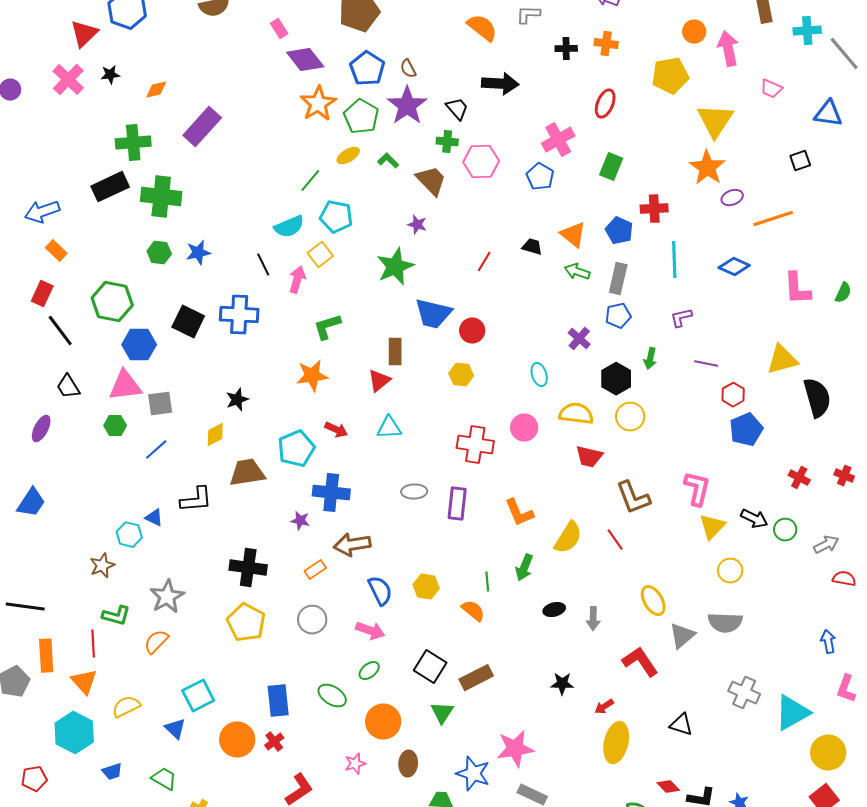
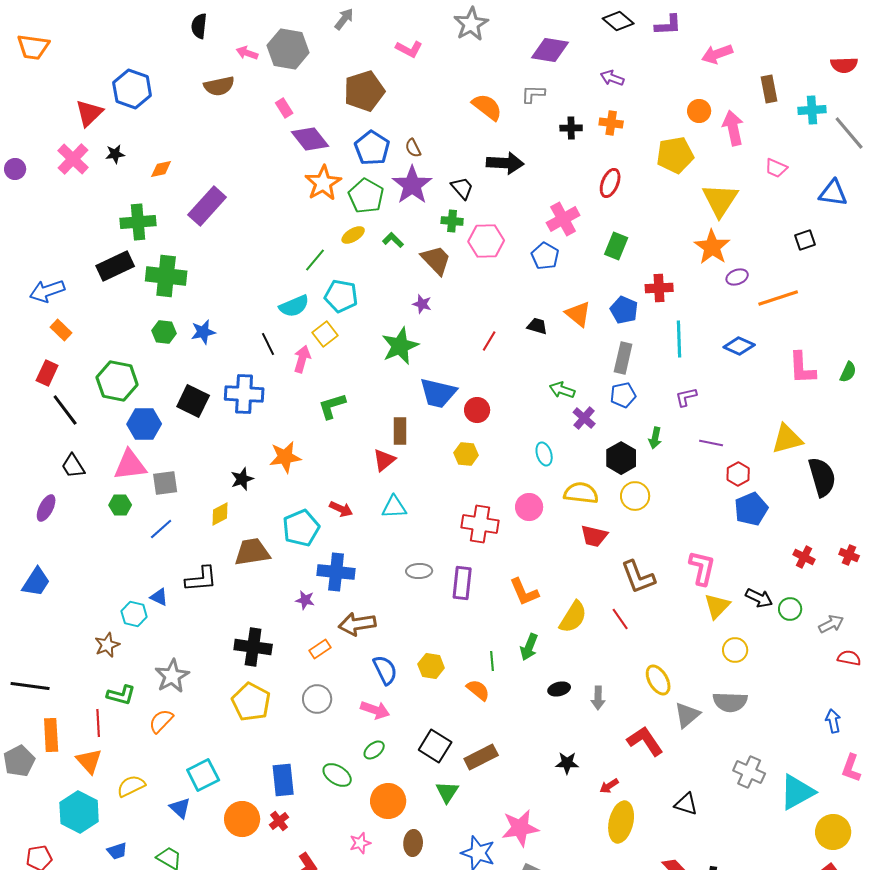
green arrow: (577, 272) -> (562, 390), moved
orange star: (312, 376) -> (285, 457), moved

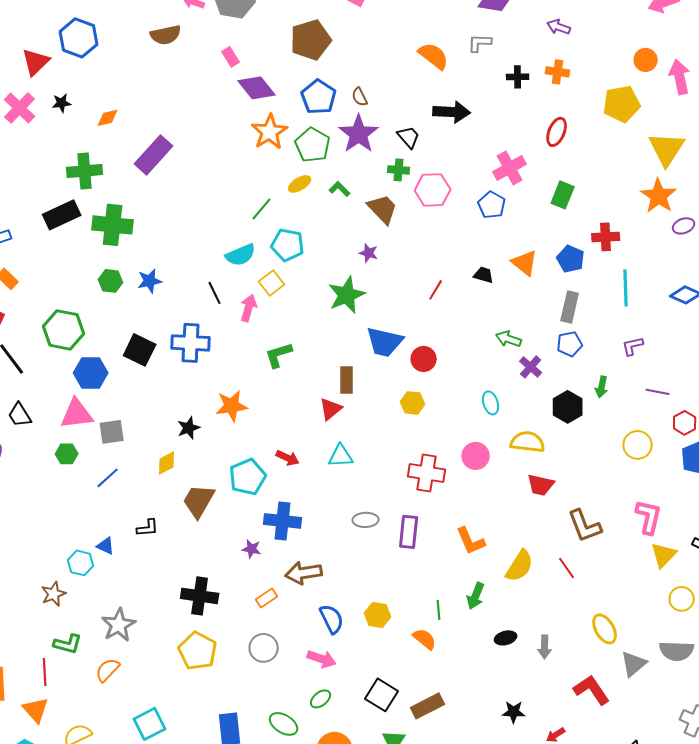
yellow circle: (635, 496) -> (638, 445), moved
brown trapezoid: (252, 552) -> (199, 501), turned -51
black L-shape: (201, 579) -> (148, 528), size x0.7

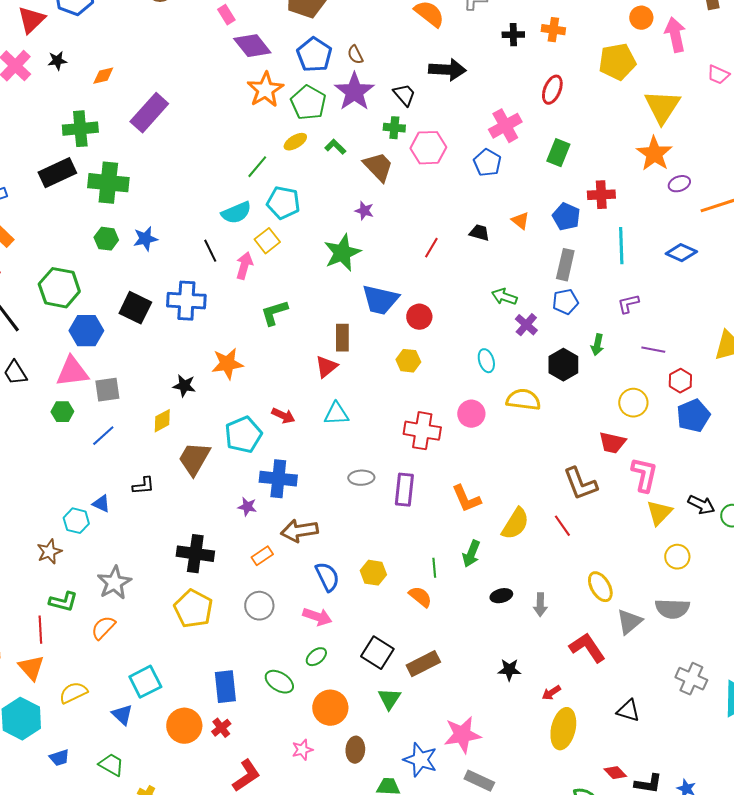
orange triangle: (525, 263) -> (520, 221), size x0.7
black star: (189, 428) -> (184, 386), turned 30
red trapezoid: (541, 485) -> (612, 443), moved

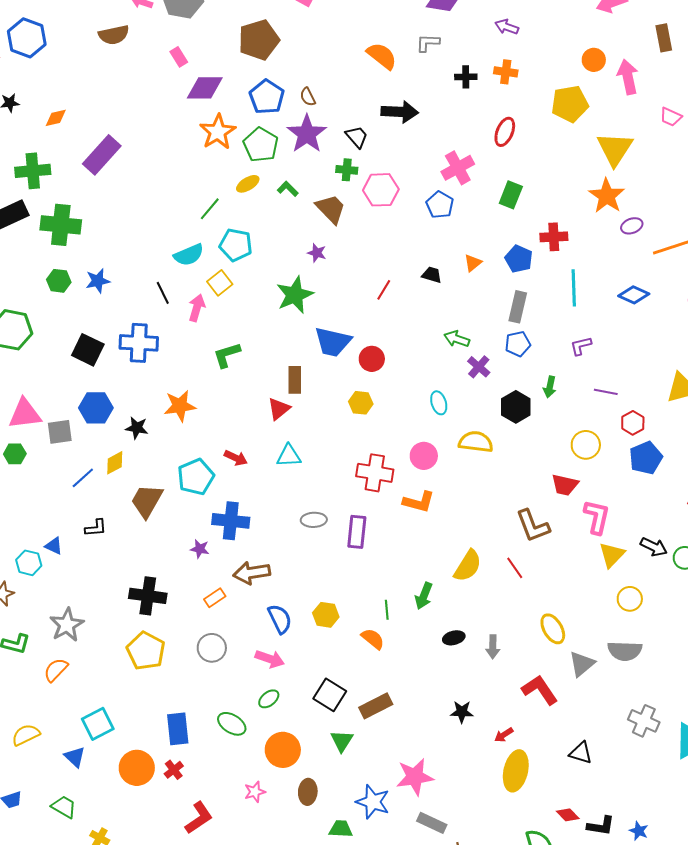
purple diamond: (252, 46) -> (205, 88), turned -51
orange triangle: (520, 221) -> (473, 263), turned 42
blue hexagon: (86, 331) -> (96, 408), moved
blue line: (103, 436) -> (83, 478), moved
orange L-shape: (466, 499) -> (419, 502), moved, turned -52

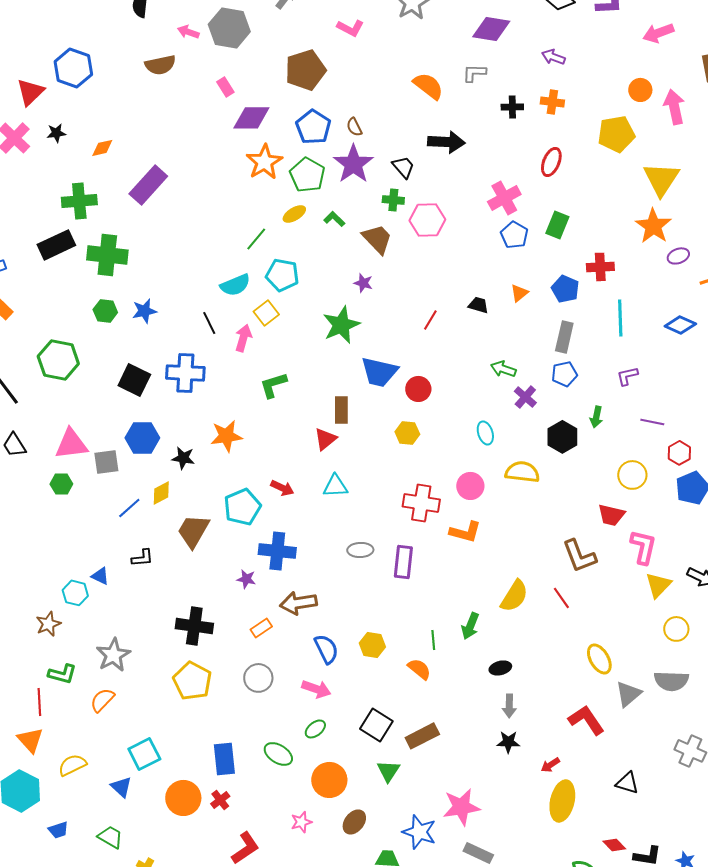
blue pentagon: (440, 205) -> (514, 235), moved
gray arrow: (493, 647) -> (509, 706), moved
brown ellipse: (308, 792) -> (354, 822), turned 35

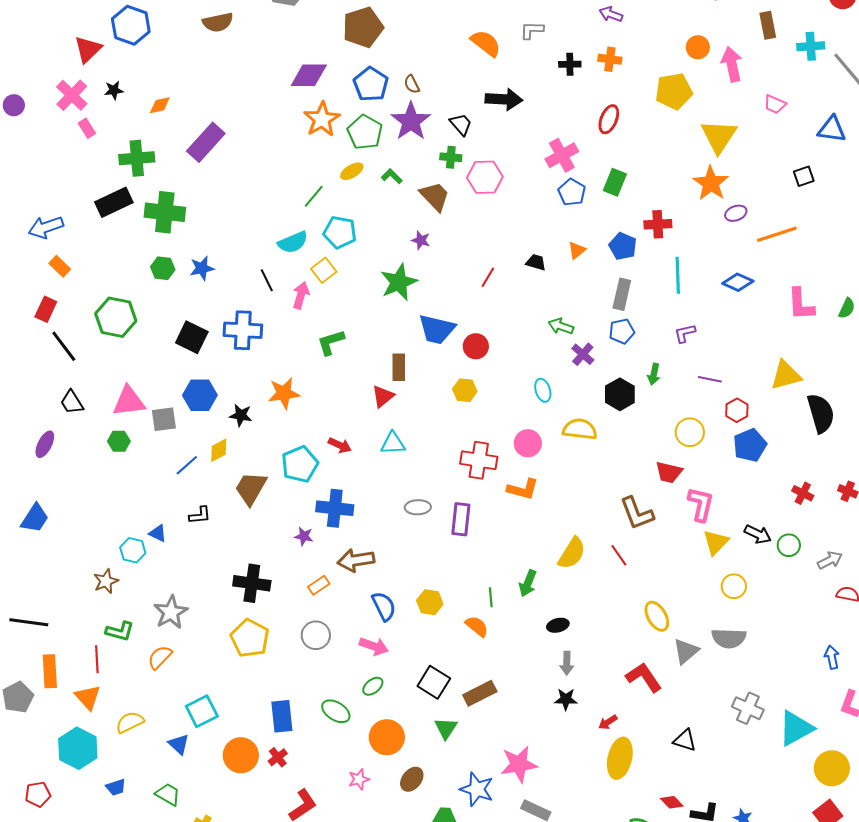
pink rectangle: (225, 87) -> (87, 128), moved

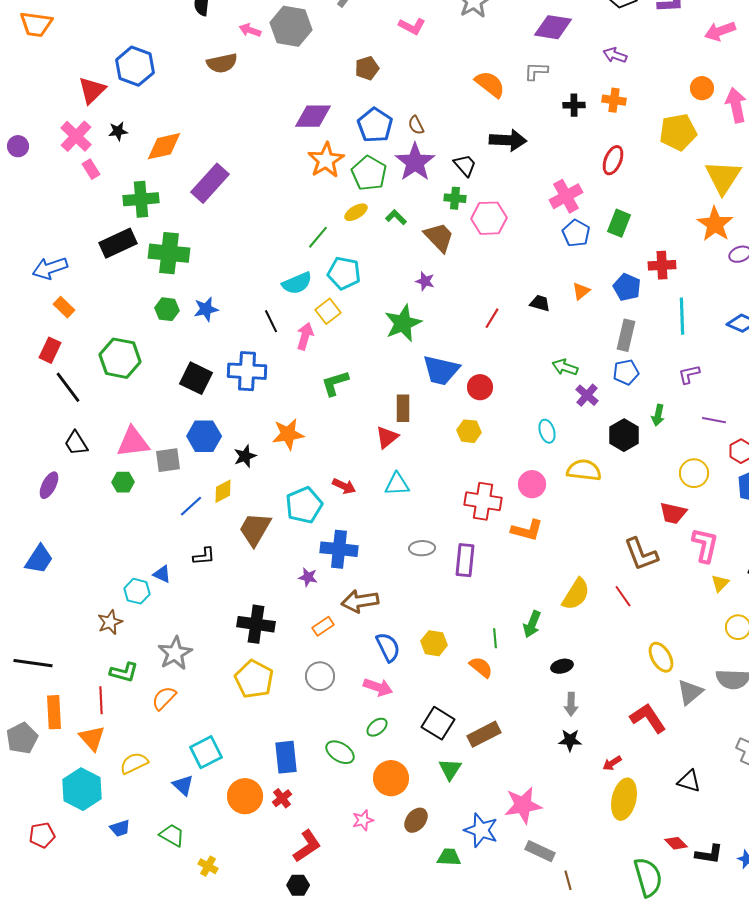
brown pentagon: (363, 27) -> (367, 68), size x0.6
orange diamond: (160, 105) -> (164, 146), size x1.6
black star: (241, 415) -> (245, 456), turned -30
yellow triangle: (716, 542) -> (720, 583), size x0.7

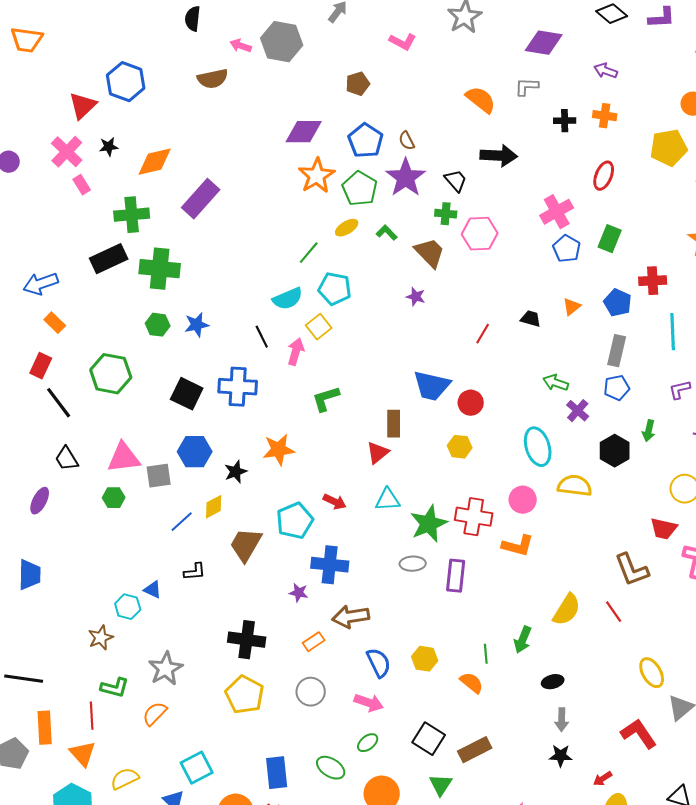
green star: (403, 323) -> (429, 524), moved
cyan ellipse: (547, 431) -> (538, 447), size x1.6
blue trapezoid: (39, 559) -> (30, 575), turned -32

